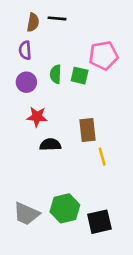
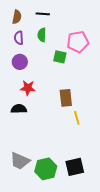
brown semicircle: (33, 22) -> (17, 17), moved
green semicircle: (56, 74) -> (42, 35), moved
black semicircle: (50, 145) -> (19, 109), moved
green hexagon: (65, 208) -> (46, 169), moved

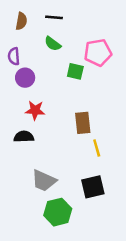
green semicircle: (42, 35) -> (53, 44), turned -56
purple semicircle: (19, 38) -> (14, 56), moved
gray trapezoid: (20, 161) -> (44, 181), moved
black square: (75, 167) -> (93, 187), moved

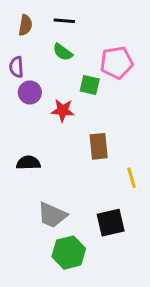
red star: (35, 110) -> (63, 110), moved
yellow line: (97, 148) -> (132, 178), moved

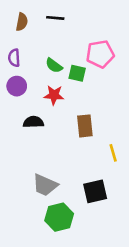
green semicircle: (63, 52) -> (54, 66), moved
purple circle: (30, 92) -> (17, 86), moved
black semicircle: (28, 163) -> (33, 122), moved

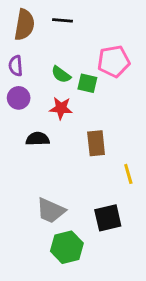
brown semicircle: (22, 22) -> (24, 25), size x1.5

